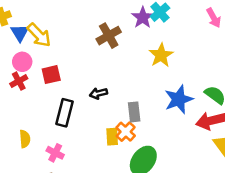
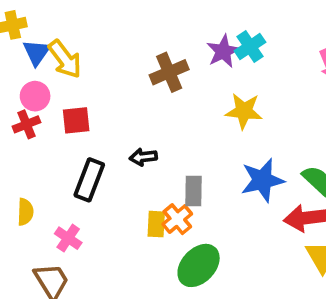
yellow star: (161, 55) -> (244, 111), turned 30

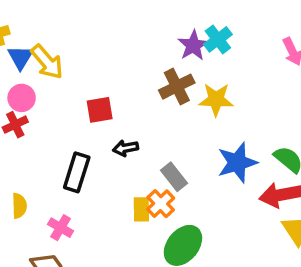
brown cross: (169, 72) -> (177, 87), moved
red square: (76, 120) -> (100, 110), moved
gray rectangle: (193, 191) -> (174, 177), turned -36

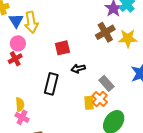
yellow arrow: (47, 62) -> (31, 22), turned 35
pink cross: (61, 228) -> (22, 117), moved

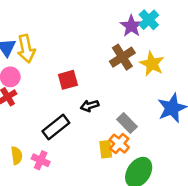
yellow star: (128, 38) -> (152, 64), turned 30
black rectangle: (51, 84) -> (56, 127), turned 40
pink cross: (22, 117) -> (41, 160), moved

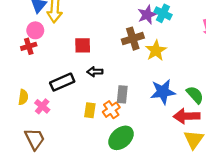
cyan cross: (149, 20) -> (163, 13), turned -35
gray rectangle: (127, 123) -> (122, 94), turned 35
yellow rectangle: (106, 149) -> (90, 110), moved

